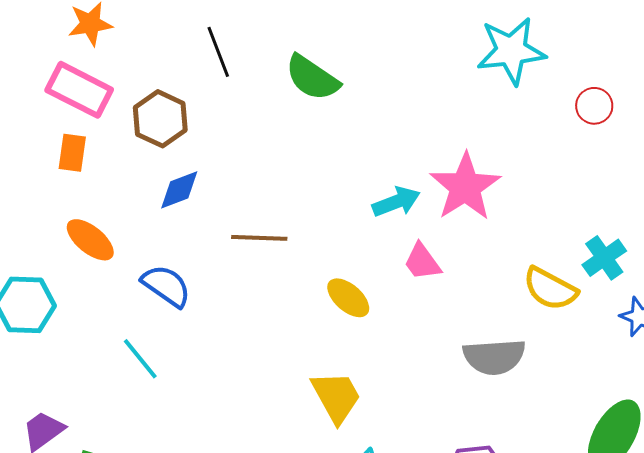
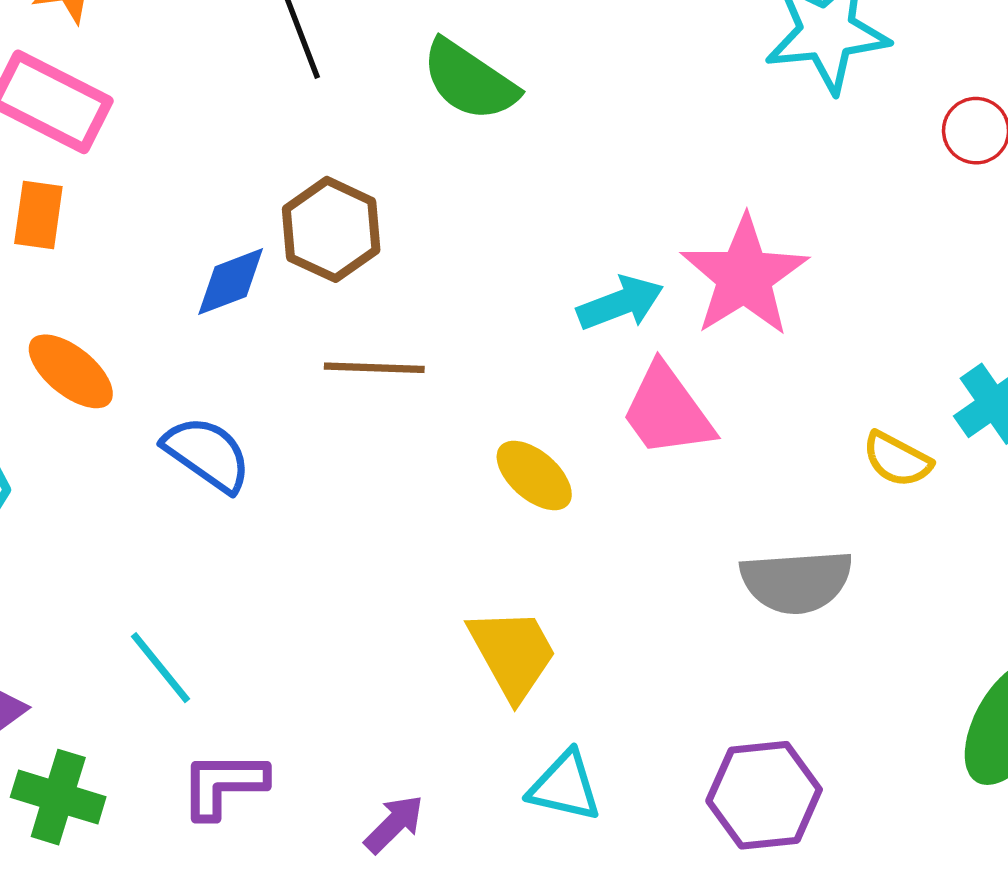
brown hexagon: (160, 119) -> (331, 229), moved
pink trapezoid: (422, 262) -> (667, 411), size x1.4
yellow semicircle: (550, 289) -> (897, 459), size x0.7
cyan line: (140, 359) -> (161, 668), moved

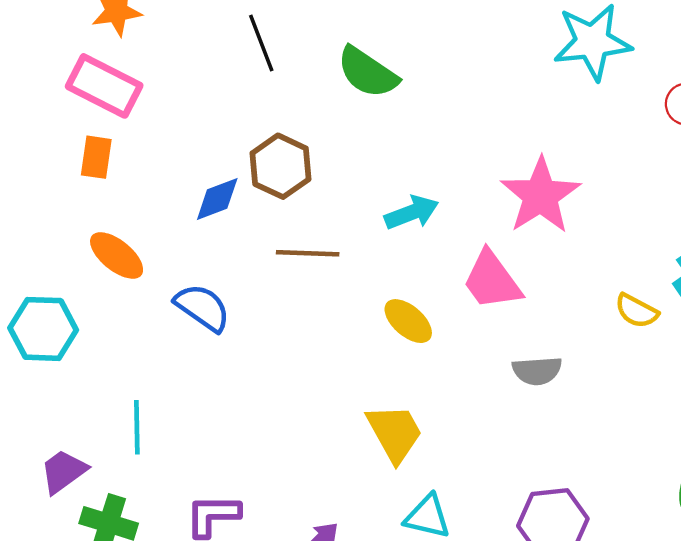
cyan arrow: (620, 303) -> (412, 213), moved
gray semicircle: (796, 581) -> (537, 371), moved, size x0.7
cyan line: (161, 668) -> (137, 427), moved, turned 38

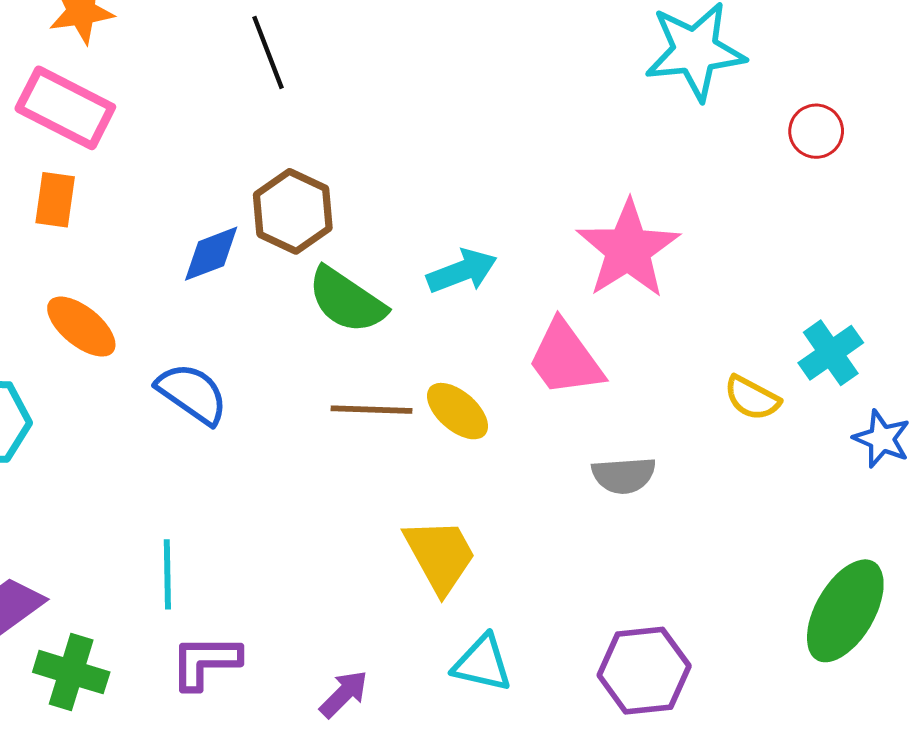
green semicircle: (368, 72) -> (347, 300), moved
brown line: (308, 253) -> (371, 410), moved
cyan line: (137, 427) -> (167, 574), moved

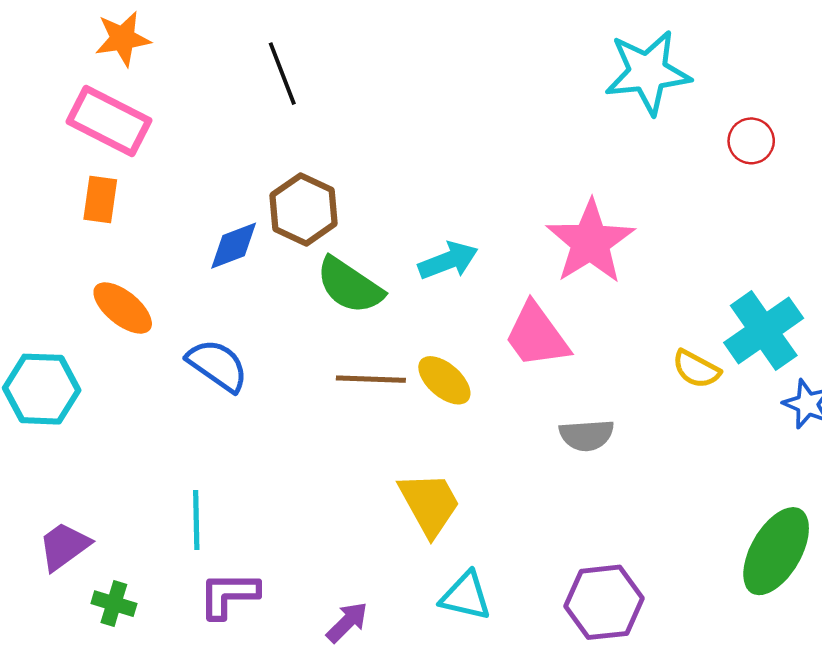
cyan cross: (831, 353) -> (764, 330), size x1.4
green cross: (71, 672) -> (114, 604), size x0.7

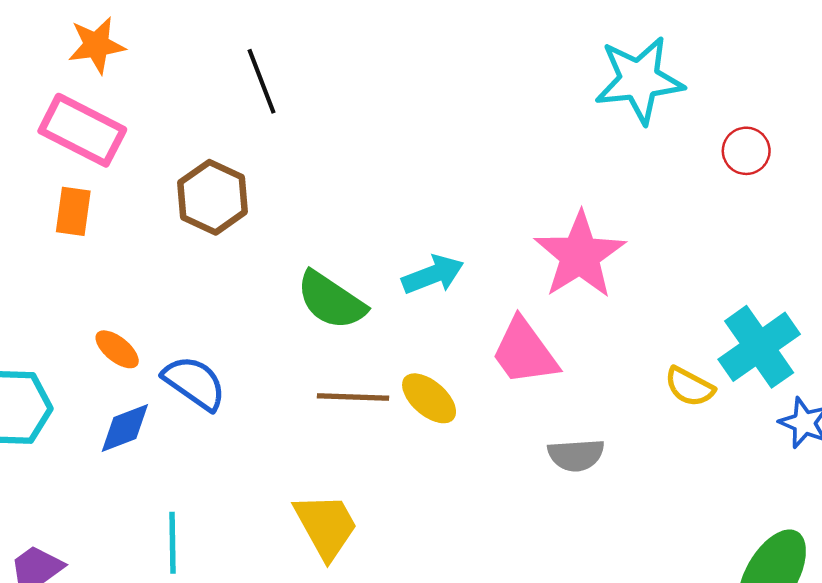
brown hexagon: (303, 209) -> (212, 197), moved
blue diamond: (234, 246) -> (125, 428), moved
orange ellipse: (123, 308) -> (117, 349), moved, size x0.7
yellow trapezoid: (429, 504) -> (326, 526), moved

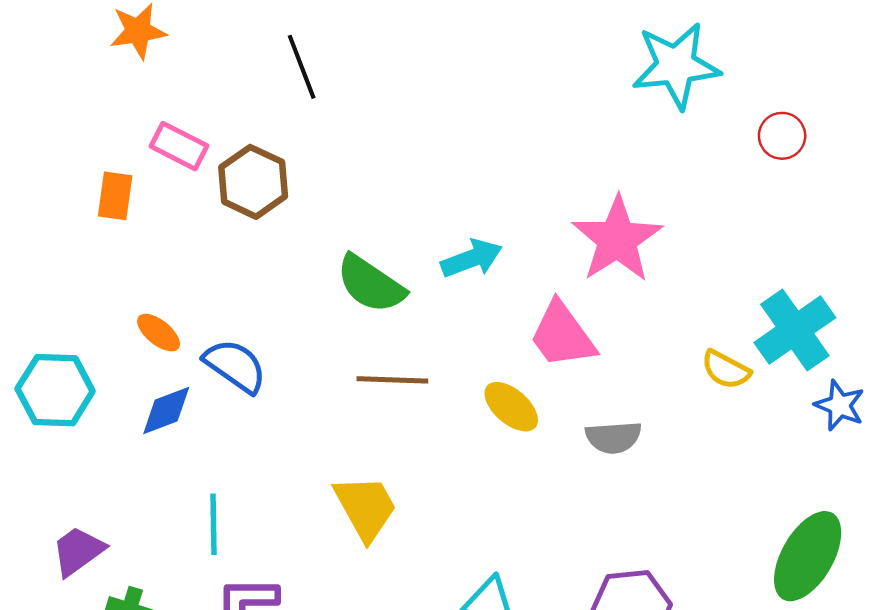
pink rectangle: (82, 130) -> (179, 146), moved, size x0.7
yellow ellipse: (429, 398) -> (511, 407), moved

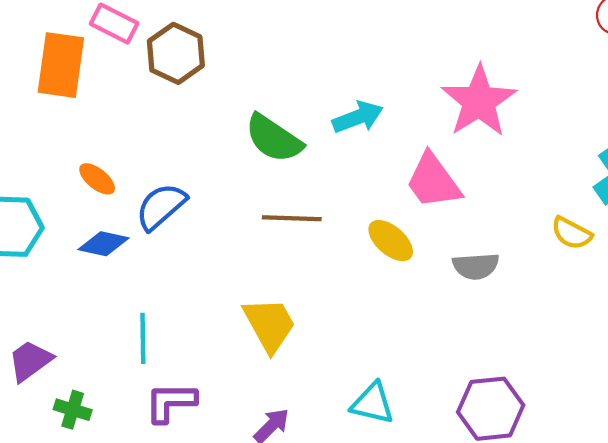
orange rectangle: (115, 196) -> (61, 65), size x1.6
blue semicircle: (235, 366) -> (161, 207), turned -76
yellow semicircle: (726, 370) -> (571, 233), moved
blue diamond: (166, 410) -> (103, 244), turned 33

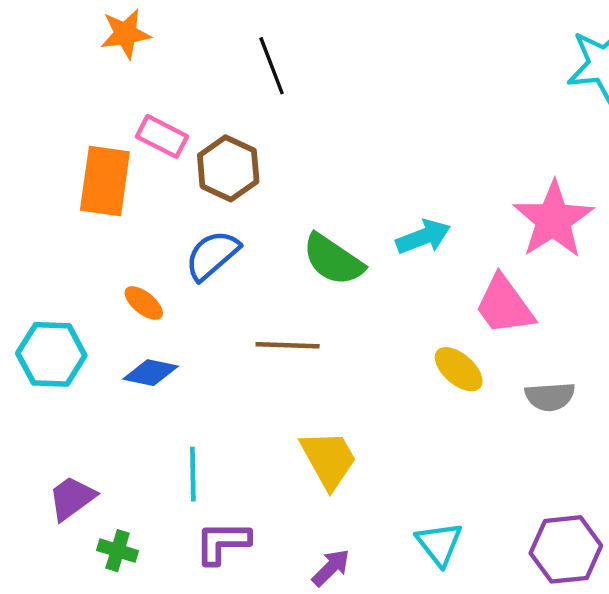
blue semicircle: (161, 207) -> (212, 255), moved
brown line: (292, 218) -> (288, 345), moved
cyan triangle: (373, 403) -> (439, 544), turned 39

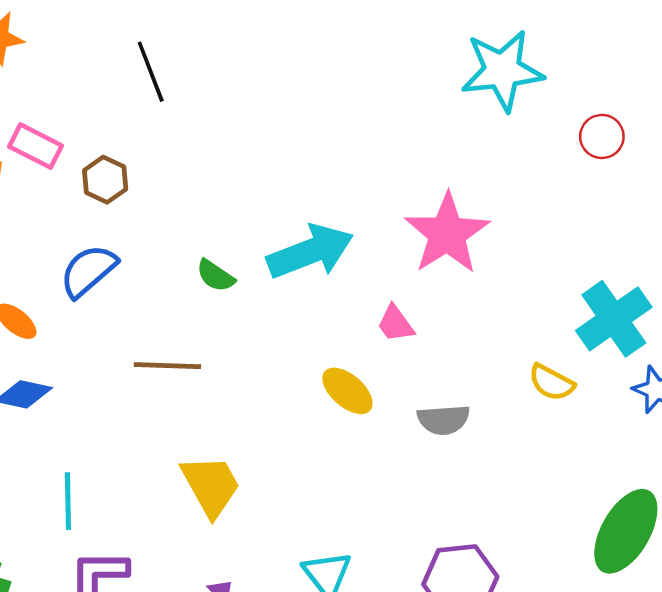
brown hexagon: (228, 168) -> (105, 180), size x0.7
cyan arrow: (423, 237) -> (310, 252), size x1.5
green semicircle: (333, 260) -> (215, 276), size x0.6
pink trapezoid: (504, 305) -> (395, 324), size x0.6

